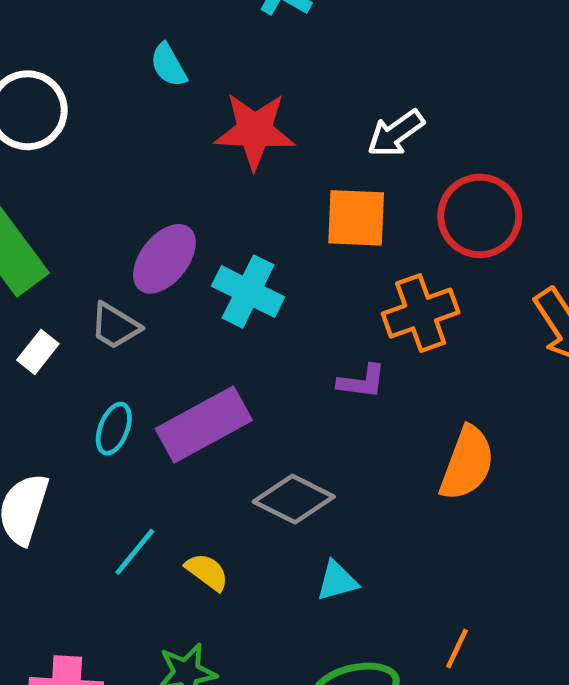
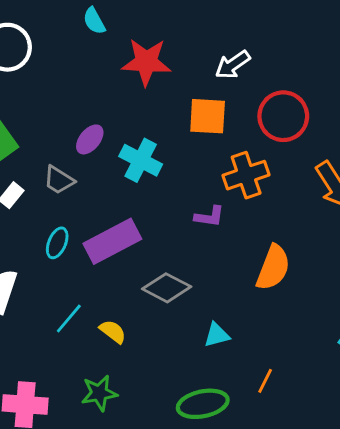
purple ellipse: (164, 259) -> (90, 139), size x0.7
cyan triangle: (337, 581) -> (217, 335), moved

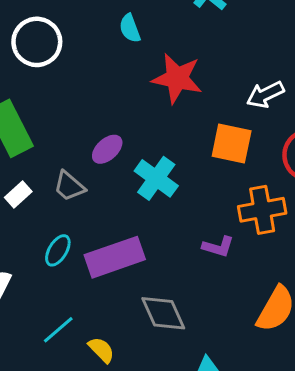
gray diamond: (167, 288) -> (163, 313), turned 30

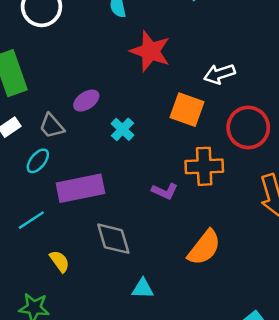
cyan cross: (156, 178) -> (122, 129), size x0.7
cyan ellipse: (58, 250) -> (38, 161), moved
cyan line: (58, 330) -> (31, 220), moved

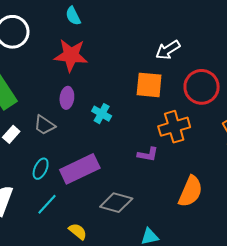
red star: (150, 51) -> (71, 55), moved
purple ellipse: (86, 101) -> (67, 98), turned -35
cyan ellipse: (38, 161) -> (41, 169), moved
gray diamond: (113, 239) -> (116, 203), turned -44

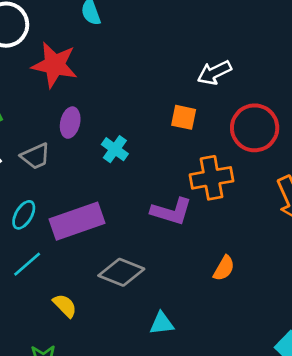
red star: (71, 55) -> (55, 65), moved
orange square: (149, 85) -> (184, 117), size x0.7
gray trapezoid: (44, 125) -> (35, 156), turned -65
purple L-shape: (148, 154) -> (171, 211), size x1.4
orange semicircle: (190, 191) -> (224, 268), size x0.6

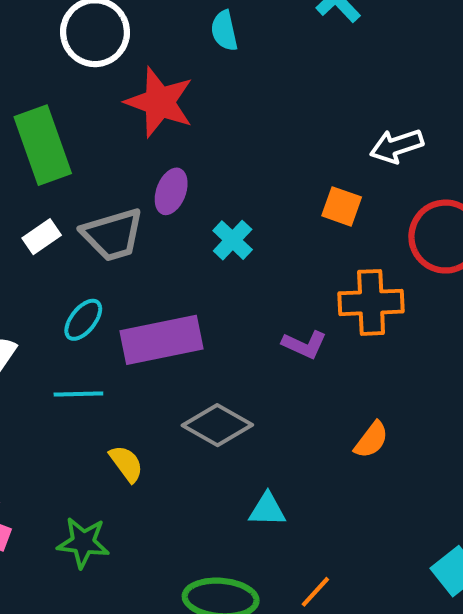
gray trapezoid: (35, 156) -> (113, 235), size x1.4
purple L-shape: (171, 211) -> (304, 345), size x0.7
cyan line: (27, 264) -> (78, 394), turned 32

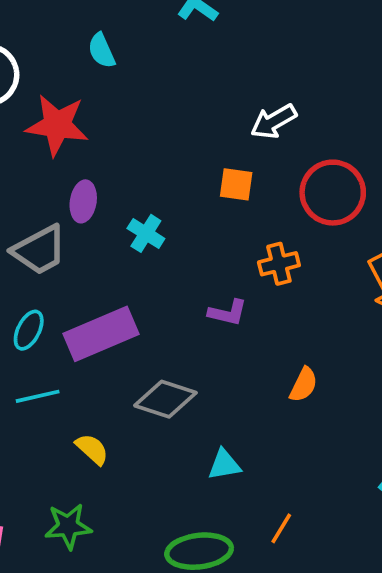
orange cross: (371, 302) -> (279, 264), size x0.7

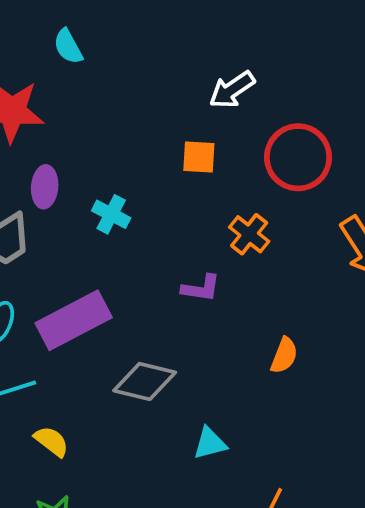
cyan semicircle: (102, 51) -> (68, 46), moved
orange cross: (279, 264) -> (249, 234), turned -33
yellow semicircle: (92, 449) -> (51, 441), moved

